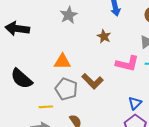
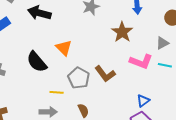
brown star: (104, 36) -> (122, 32), size x1.5
orange triangle: (62, 62) -> (64, 48), moved, turned 36

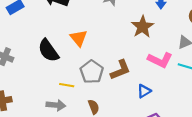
brown L-shape: (105, 74) -> (120, 70), turned -80
blue triangle: (143, 101) -> (144, 91), moved

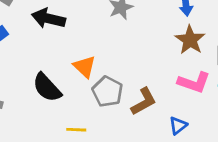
brown star: (143, 27) -> (190, 40), moved
gray pentagon: (92, 72) -> (107, 92), moved

